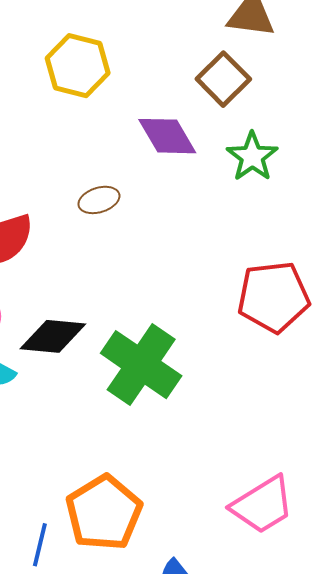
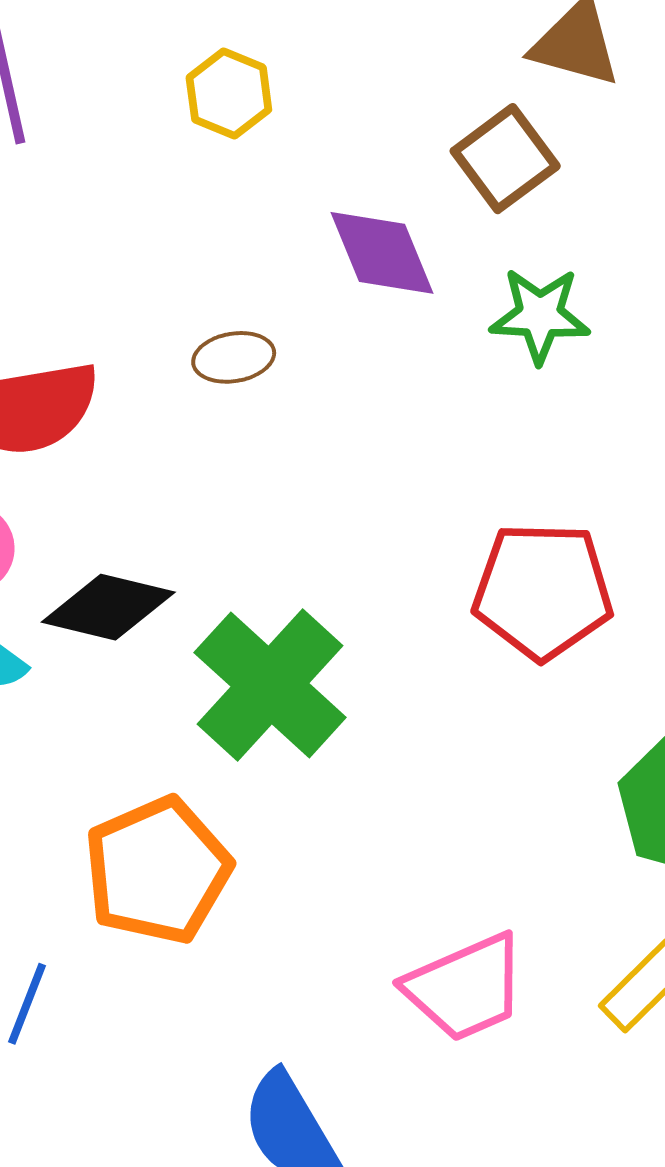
yellow hexagon: (78, 66) -> (229, 94), size x0.7
green star: (252, 157) -> (540, 315), turned 30
orange pentagon: (104, 513) -> (158, 870), moved

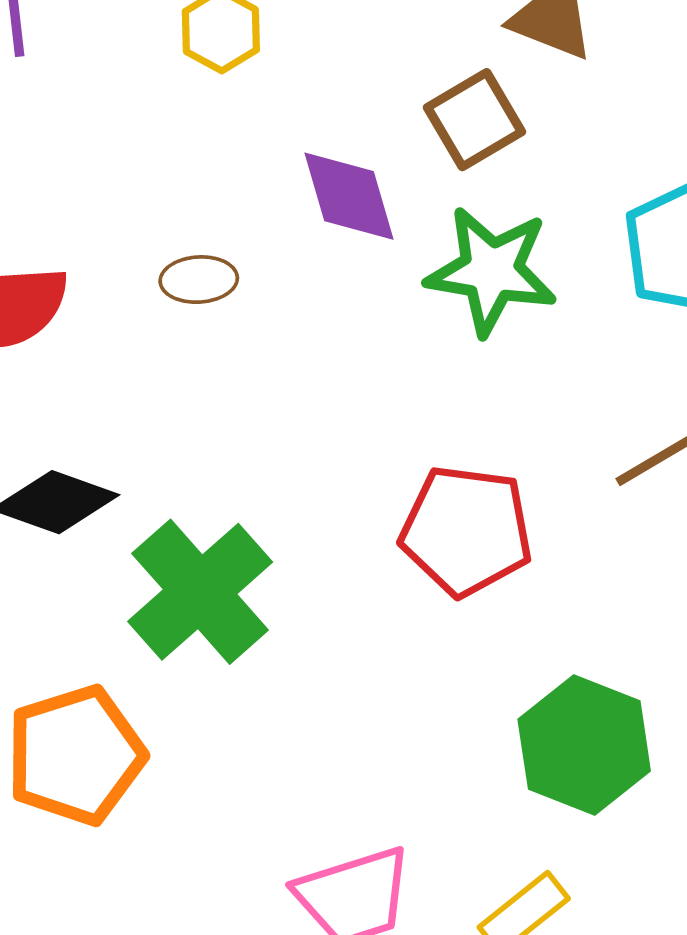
green star: (540, 315) -> (491, 271), size x1.4

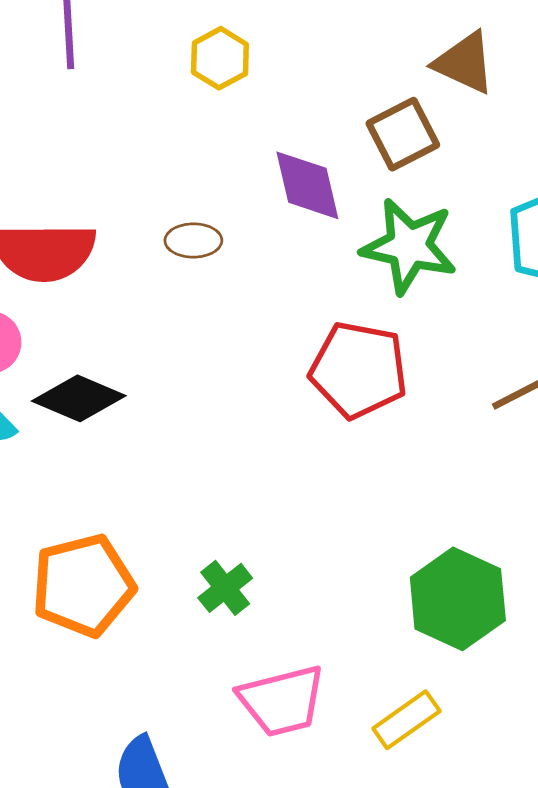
red pentagon: (466, 531) -> (359, 370), moved
green cross: (200, 592) -> (225, 588), moved, size x0.5

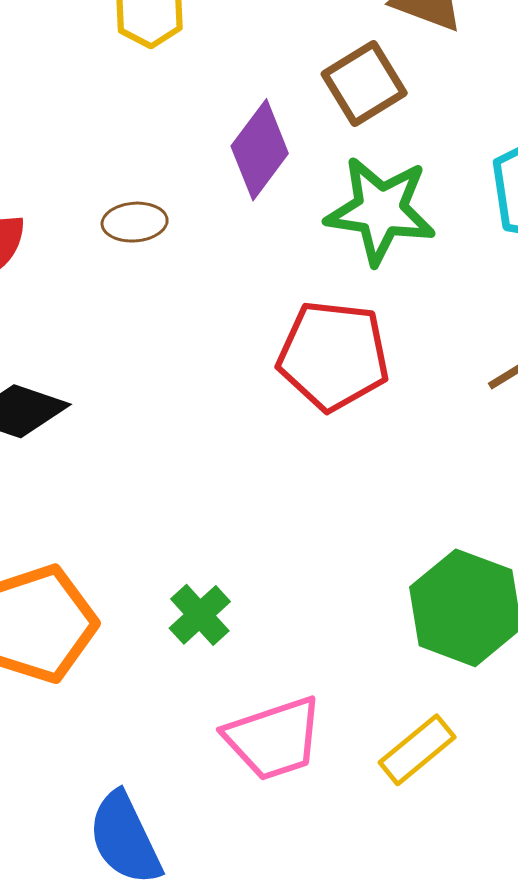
purple diamond: (307, 185) -> (260, 150), turned 54

